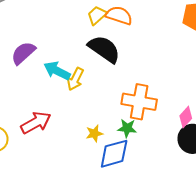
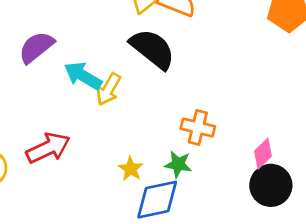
orange cross: (139, 102) -> (198, 128), size x0.7
yellow star: (94, 133) -> (131, 169), turned -30

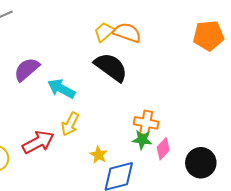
yellow arrow: (108, 89) -> (70, 124), moved
pink diamond: (263, 154) -> (163, 149), moved
green star: (178, 164) -> (142, 140), moved

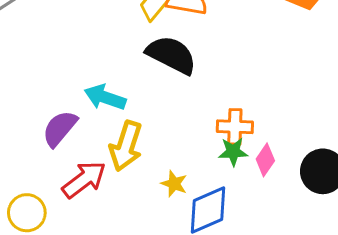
purple semicircle: (27, 69) -> (60, 128), moved
yellow arrow: (70, 124) -> (126, 146), size x1.4

